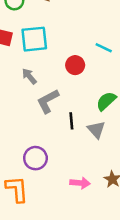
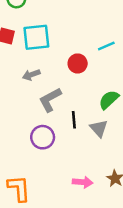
cyan line: (104, 48) -> (106, 46), turned -49
gray arrow: (29, 76) -> (31, 75), turned -70
purple circle: (35, 158) -> (43, 137), moved

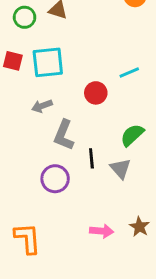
gray L-shape: (50, 100) -> (64, 135), turned -40

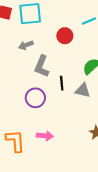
gray triangle: (121, 169) -> (83, 90), turned -35
pink arrow: (102, 231) -> (45, 136), moved

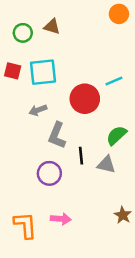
red circle: (65, 36) -> (85, 99), size x1.5

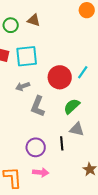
cyan line: (114, 81) -> (83, 72), moved, turned -32
green semicircle: (116, 135) -> (72, 106), moved
black line: (81, 156) -> (62, 143), moved
purple circle: (49, 173) -> (36, 147), moved

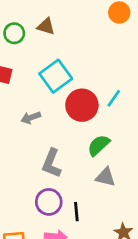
cyan square: (27, 56) -> (56, 76), moved, turned -30
gray L-shape: (38, 106) -> (52, 163), moved
black line: (62, 143) -> (76, 212), moved

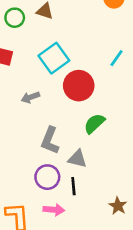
cyan line: (114, 98) -> (117, 58), moved
gray triangle: (105, 177) -> (77, 159), moved

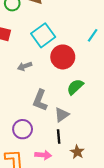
gray triangle: (77, 159) -> (62, 115), turned -49
purple circle: (47, 177) -> (23, 129), moved
brown star: (118, 206) -> (77, 152), moved

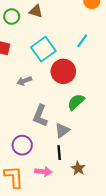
cyan line: (93, 35) -> (82, 41), moved

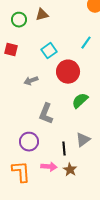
brown triangle: (36, 11) -> (42, 15), turned -32
cyan square: (43, 49) -> (49, 51), size x0.7
gray triangle: (62, 130) -> (83, 140), moved
brown star: (78, 168) -> (70, 170), moved

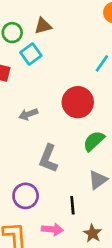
cyan square: (49, 51) -> (31, 54), moved
gray triangle: (83, 140) -> (98, 180), moved
brown star: (70, 170) -> (92, 233), moved

